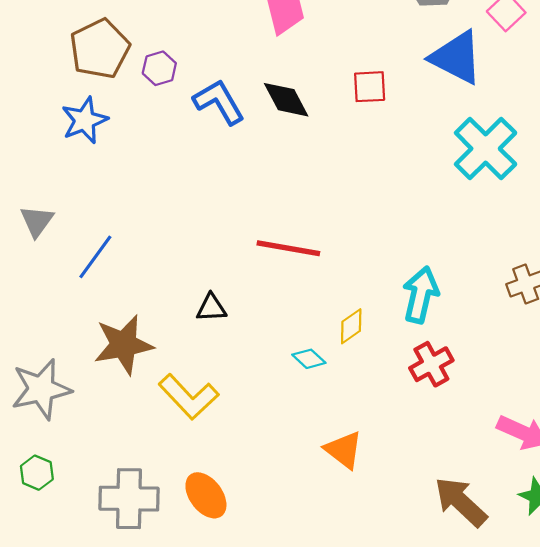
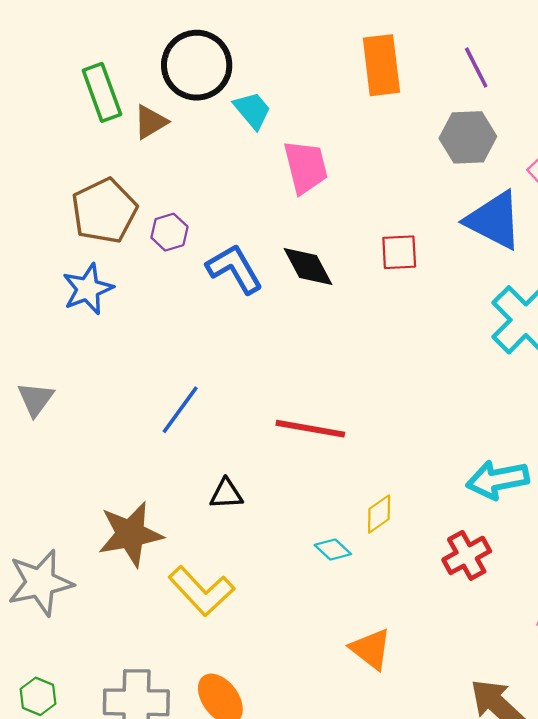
blue line: (95, 257) -> (180, 410), moved
cyan arrow: (421, 295) -> (497, 480), moved, turned -114
green hexagon: (37, 473) -> (38, 696), moved

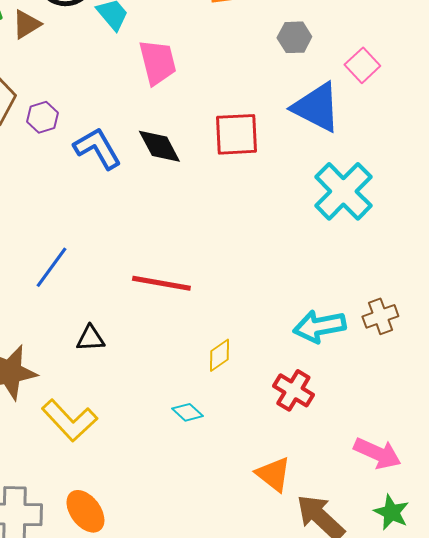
gray hexagon: (468, 137) -> (294, 37), size x0.7
red square: (399, 252) -> (236, 134), size x1.4
cyan diamond: (333, 550) -> (187, 412), moved
red cross: (467, 555) -> (293, 390), turned -30
orange triangle: (371, 649) -> (273, 474), moved

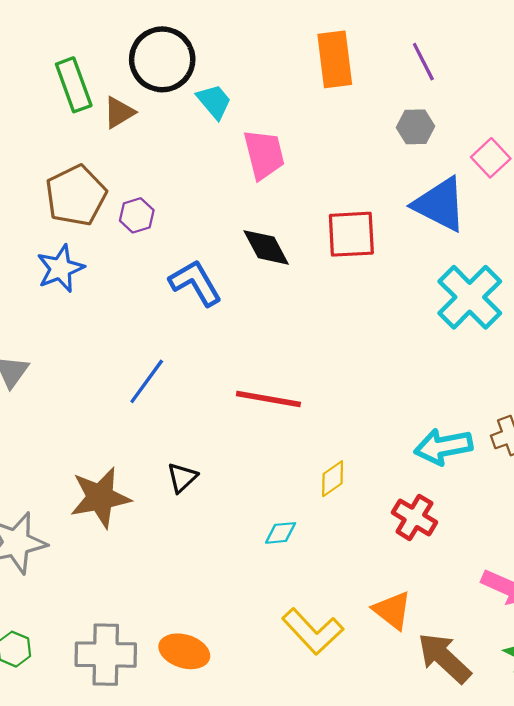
blue L-shape: (97, 148) -> (195, 283), moved
black triangle: (90, 338) -> (182, 478), moved, turned -40
cyan diamond: (187, 412) -> (281, 533), moved, turned -48
yellow L-shape: (69, 420) -> (313, 631), moved
orange ellipse: (85, 511) -> (184, 651), turned -36

